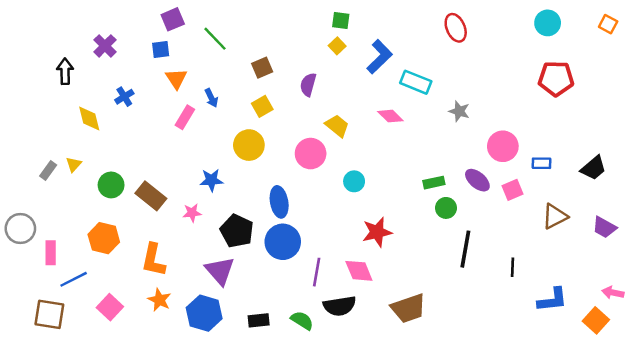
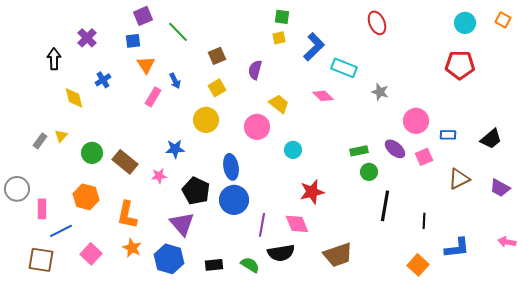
cyan circle: (548, 23) -> (465, 23), moved
yellow square: (337, 46) -> (279, 38), turned 32
orange square: (596, 320) -> (418, 265), moved

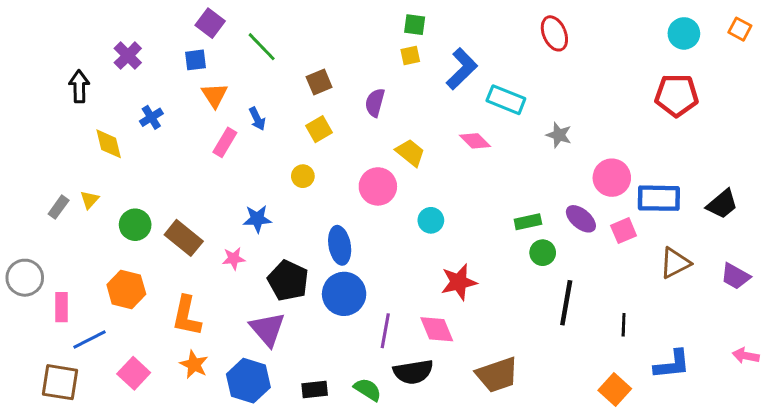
purple square: (143, 16) -> (210, 23), turned -30
yellow circle: (206, 120) -> (303, 176), size x0.6
blue rectangle: (448, 135) -> (659, 198), size x1.8

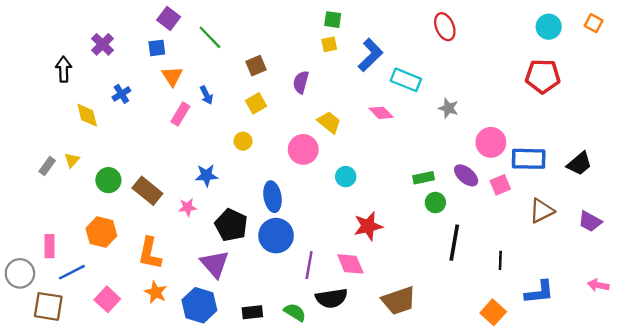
gray circle: (25, 278) -> (20, 273), moved

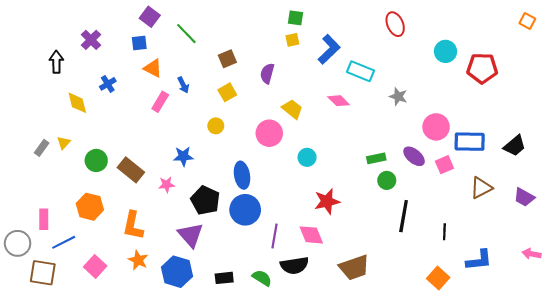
cyan circle: (549, 27) -> (445, 51), moved
orange triangle: (172, 76) -> (153, 68), turned -30

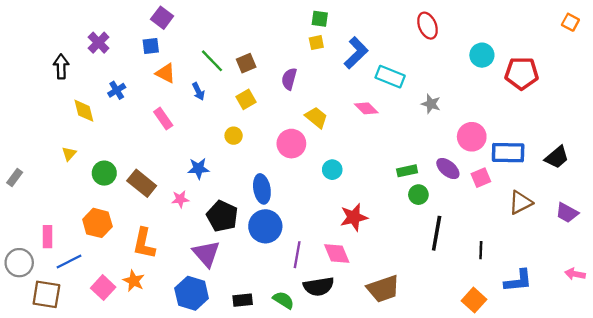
green line: (186, 34) -> (212, 61), moved
pink rectangle: (160, 102) -> (163, 119), moved, turned -66
gray rectangle: (42, 148) -> (15, 178), moved
orange star: (138, 260) -> (134, 281), moved

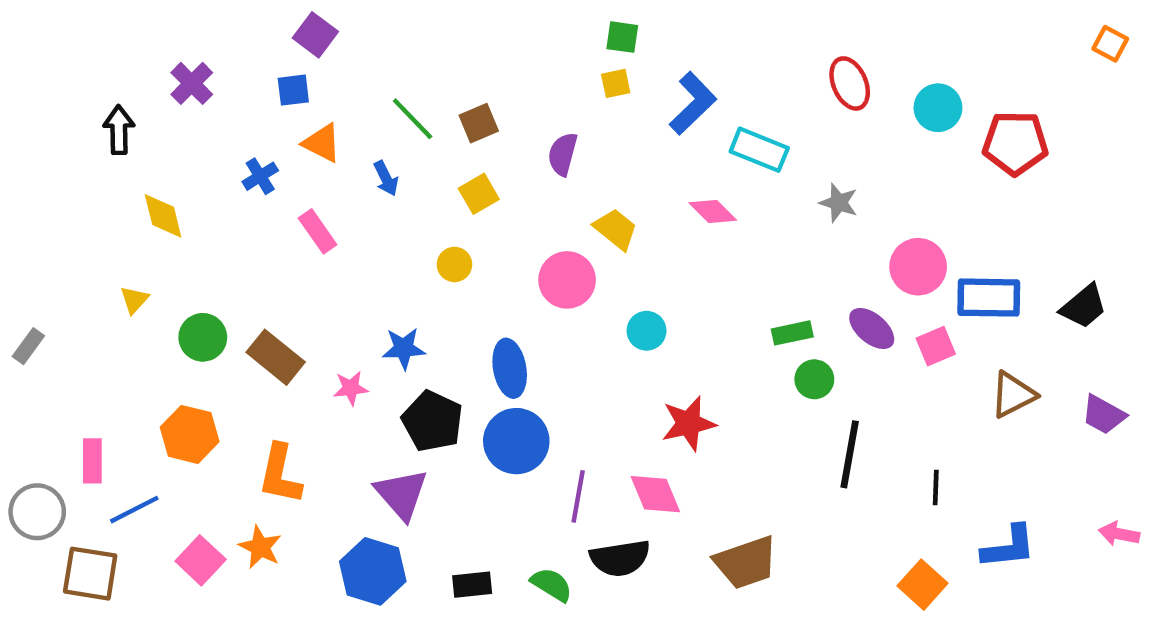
red ellipse: (428, 26) -> (850, 83), moved
blue cross: (117, 90) -> (260, 176), moved
blue star: (198, 169) -> (404, 348), moved

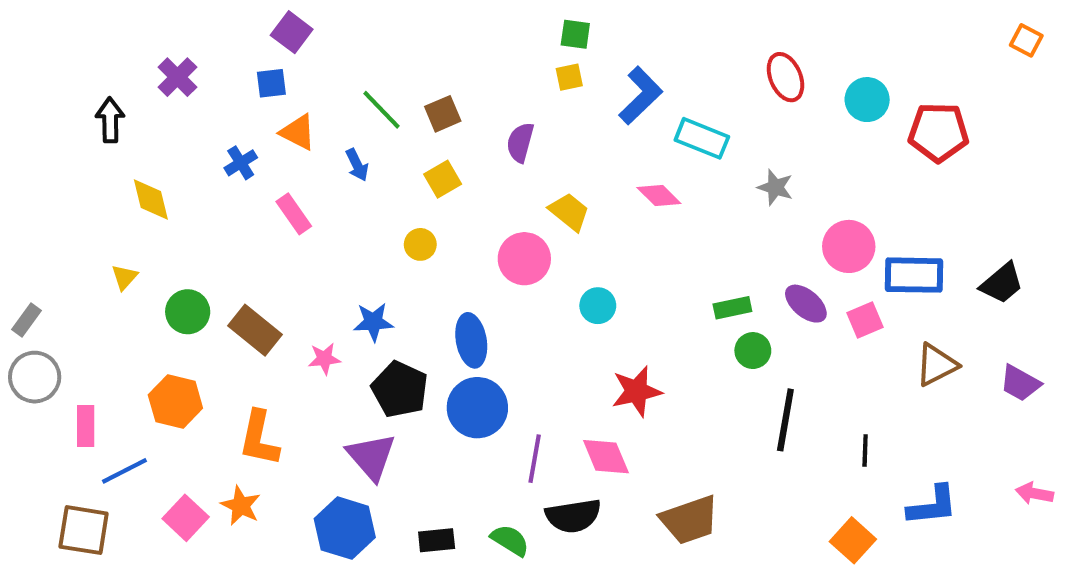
gray circle: (37, 512) -> (35, 377), moved

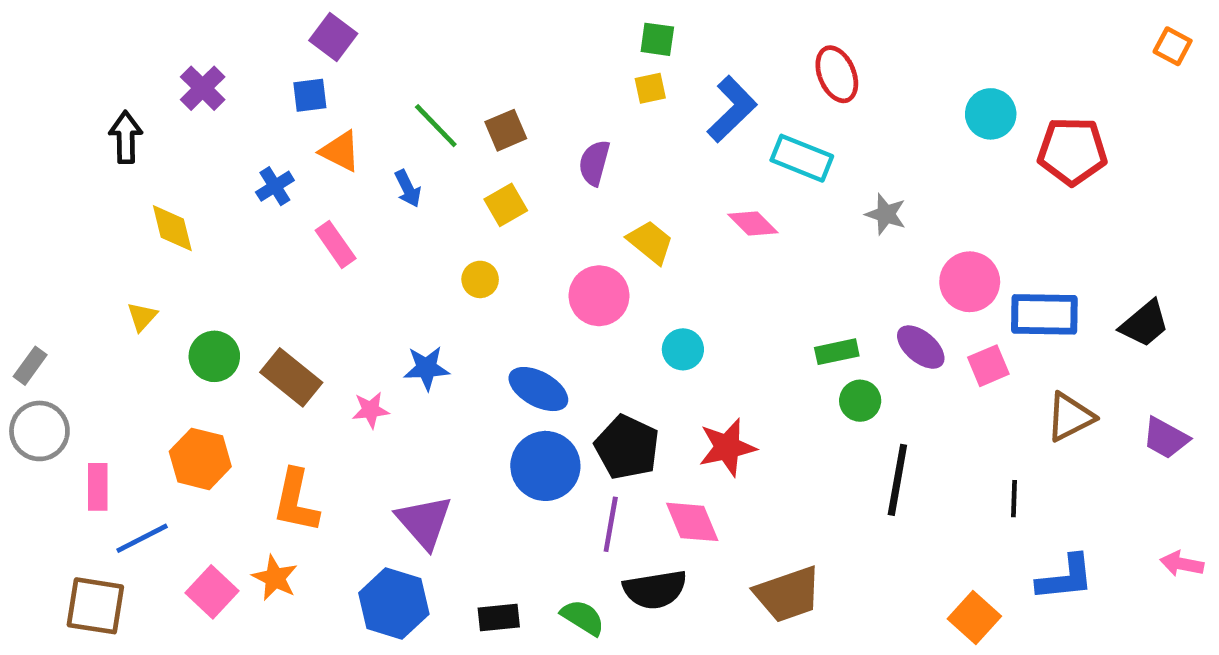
red ellipse: (785, 77) -> (837, 74), moved
blue ellipse: (471, 340) -> (538, 389), turned -51
black pentagon: (400, 389) -> (627, 447), moved
black line: (865, 451) -> (1014, 499), moved

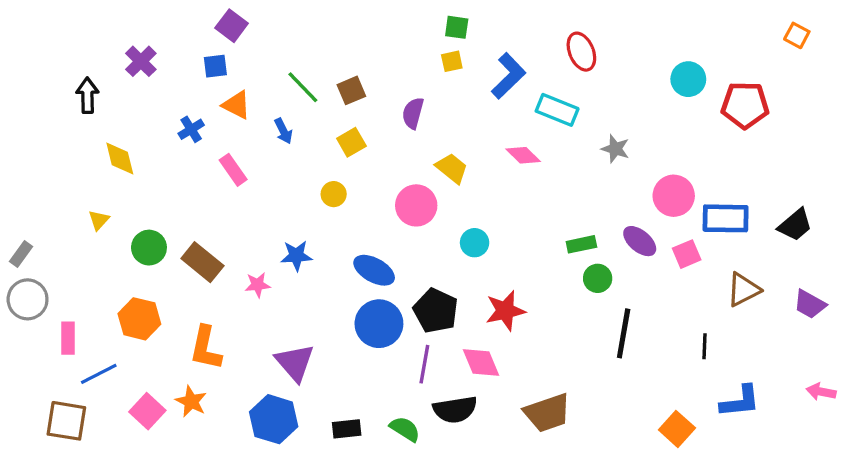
orange square: (1173, 46) -> (797, 35), moved

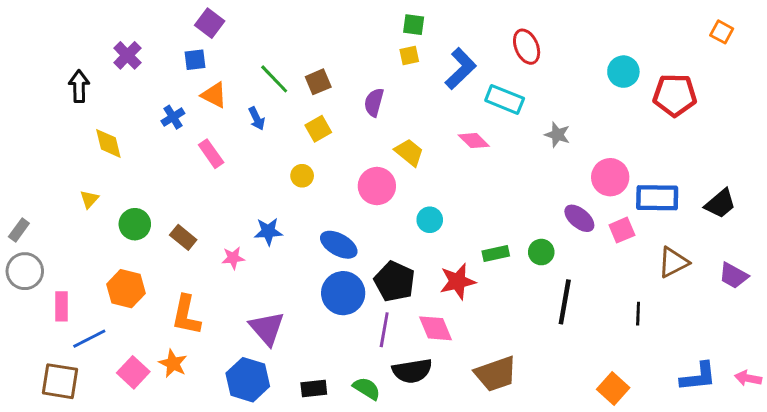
green rectangle: (581, 244) -> (496, 254), moved
brown rectangle: (202, 262) -> (183, 237), size x0.7
pink arrow: (821, 392) -> (748, 378), moved
blue L-shape: (740, 401) -> (698, 377), moved

